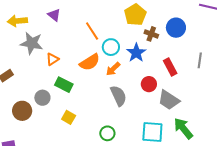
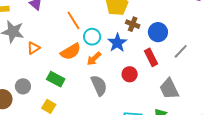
blue circle: (176, 28) -> (158, 32), moved
gray line: (200, 60) -> (181, 51), turned 35
green rectangle: (64, 85) -> (56, 79), moved
gray trapezoid: (169, 100) -> (169, 89), moved, turned 30

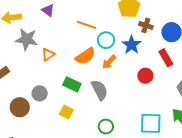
orange line: (73, 20) -> (87, 25), turned -36
gray semicircle: (99, 85) -> (100, 90), moved

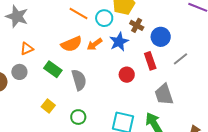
cyan circle: (106, 40) -> (104, 18), moved
orange triangle: (48, 54) -> (27, 49), moved
orange arrow: (109, 62) -> (95, 44), moved
yellow square: (66, 112) -> (48, 106), moved

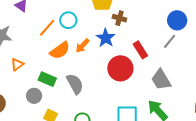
orange line: (79, 14) -> (47, 28), moved, turned -66
cyan circle: (104, 18) -> (68, 20), moved
blue circle: (161, 37) -> (177, 20), moved
gray circle: (19, 72) -> (34, 96), moved
red circle: (127, 75) -> (120, 68), size x1.6

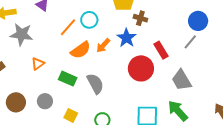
gray circle: (34, 96) -> (45, 101), moved

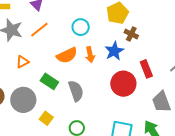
orange line: (68, 27) -> (39, 30), moved
orange arrow: (103, 45) -> (90, 55), turned -63
gray circle: (45, 101) -> (23, 100), size x1.6

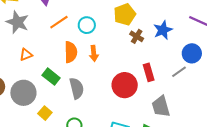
orange line: (39, 30) -> (59, 22), moved
blue star: (114, 51) -> (163, 30), moved
orange semicircle: (67, 55) -> (71, 52), turned -70

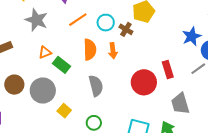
blue star: (163, 30) -> (192, 36), moved
brown cross: (137, 36) -> (126, 29), moved
green rectangle: (51, 77) -> (61, 65), moved

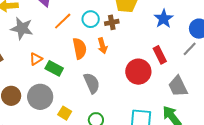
brown cross: (126, 29) -> (112, 22), turned -32
blue star: (192, 36) -> (164, 19), moved

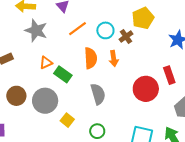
brown cross: (112, 22) -> (126, 37), turned -32

